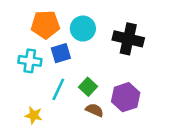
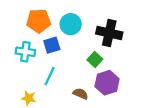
green square: (88, 87) -> (95, 59), moved

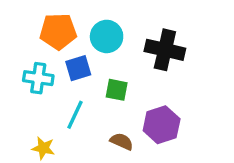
green square: (95, 59) -> (117, 90), moved, turned -32

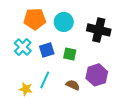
blue square: (78, 68) -> (47, 50), moved
cyan cross: (38, 78) -> (23, 47), turned 36
cyan line: (75, 115) -> (45, 80), moved

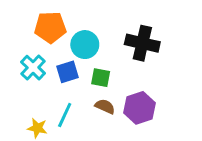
cyan circle: (64, 22) -> (85, 45), moved
brown semicircle: (73, 85) -> (105, 106), moved

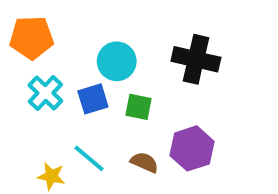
orange pentagon: (50, 27) -> (32, 38), moved
brown semicircle: (105, 106) -> (144, 162), moved
cyan line: (65, 115) -> (89, 158), turned -75

